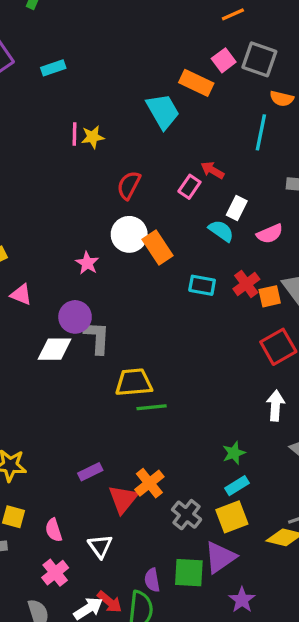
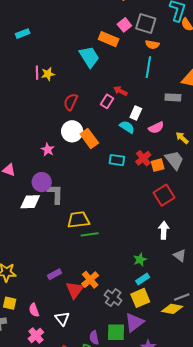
orange semicircle: (282, 99) -> (152, 44), moved

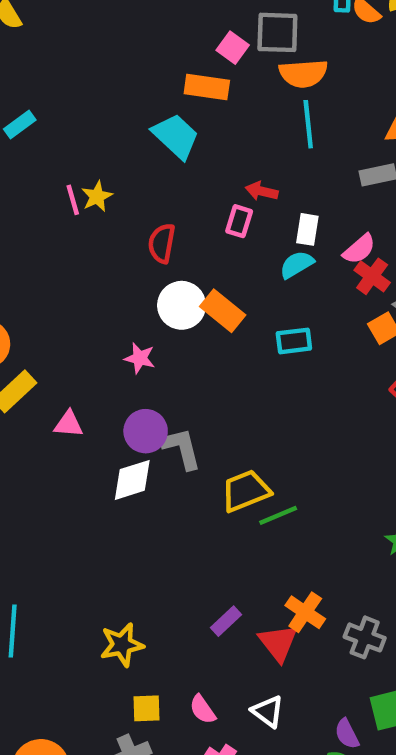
orange semicircle: (152, 44) -> (303, 73), size x1.5
cyan semicircle: (127, 127) -> (297, 265), turned -49
red cross: (143, 158) -> (372, 276), moved

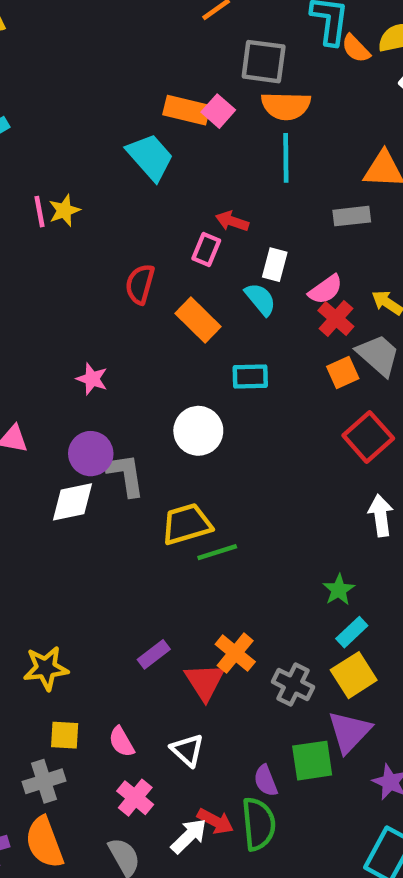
pink square: (233, 48) -> (218, 111), moved
red semicircle: (162, 243) -> (140, 284), moved
cyan semicircle: (297, 265) -> (260, 299), turned 76
white circle: (182, 305) -> (198, 431), moved
orange rectangle: (223, 311) -> (198, 320), moved

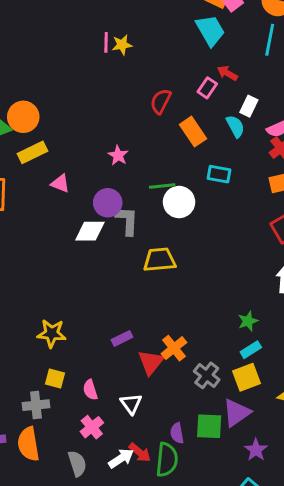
cyan trapezoid: (150, 157) -> (210, 30), moved
green line: (217, 552) -> (162, 186), moved

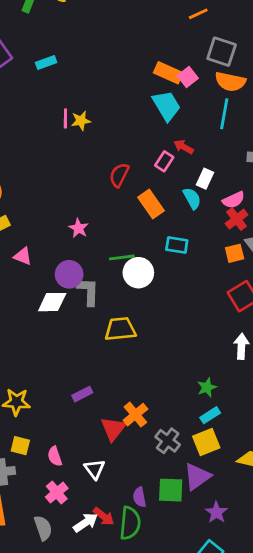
purple rectangle: (122, 338) -> (82, 394), moved

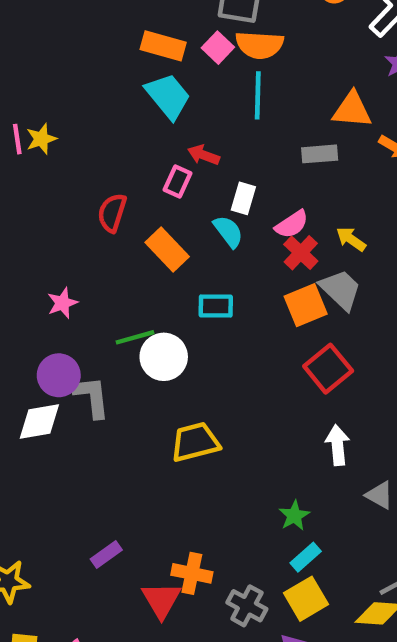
pink square: (188, 77) -> (218, 48), moved
pink star: (79, 228) -> (62, 303), turned 30
orange square: (235, 253) -> (306, 305), size x1.4
yellow trapezoid: (120, 329) -> (195, 442), moved
orange cross: (135, 415) -> (192, 573), turned -30

